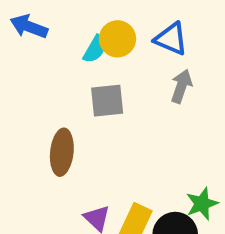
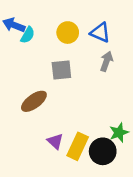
cyan semicircle: (95, 49) -> (28, 35), moved
brown ellipse: (62, 152) -> (34, 101), turned 48

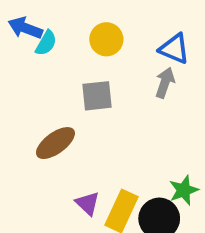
blue triangle: (100, 33) -> (174, 49), moved

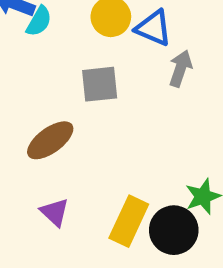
blue triangle: (174, 49) -> (154, 28), moved
purple triangle: (88, 203) -> (55, 212), moved

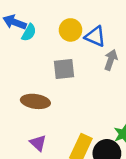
brown ellipse: (50, 140) -> (35, 101), turned 44

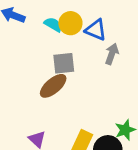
cyan semicircle: (29, 33) -> (53, 25), moved, turned -90
brown ellipse: (35, 101) -> (53, 86), moved, turned -48

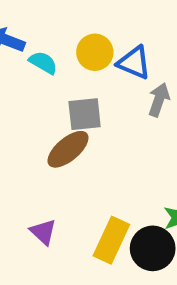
cyan semicircle: (53, 25) -> (43, 63), moved

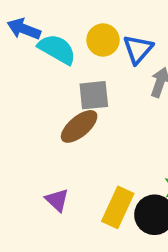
cyan semicircle: (43, 63) -> (57, 49), size x1.5
blue triangle: (134, 63) -> (138, 49), turned 48

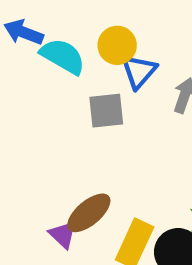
blue triangle: (138, 49) -> (139, 71), moved
brown ellipse: (79, 126) -> (89, 213), moved

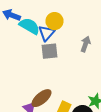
blue triangle: (139, 71) -> (46, 33), moved

